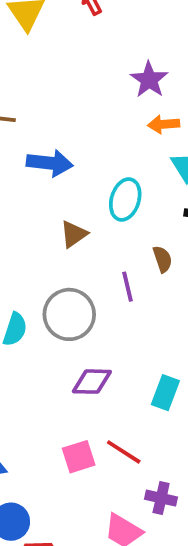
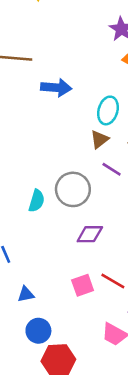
brown triangle: (74, 234) -> (99, 139), moved
purple line: (127, 287) -> (112, 169), turned -42

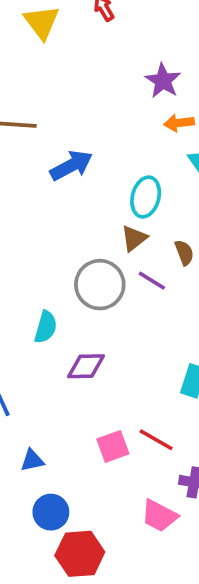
blue arrow: (56, 88) -> (71, 165), turned -32
gray circle: (73, 189) -> (100, 285), moved
purple diamond: (90, 234) -> (86, 366), moved

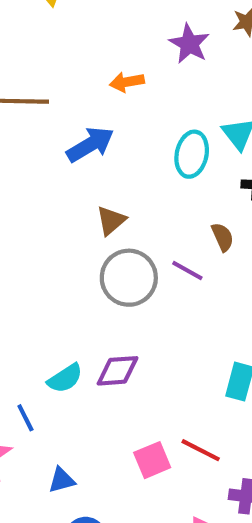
orange arrow: (179, 123) -> (127, 82), moved
cyan ellipse: (146, 197) -> (192, 154), moved
brown triangle: (134, 238) -> (111, 221), moved
cyan semicircle: (46, 327) -> (65, 378), moved, turned 44

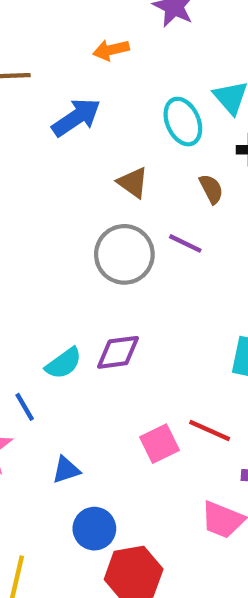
cyan ellipse: (192, 154) -> (183, 122), turned -33
brown triangle: (111, 221) -> (133, 183), moved, turned -40
brown semicircle: (223, 237) -> (211, 189), moved

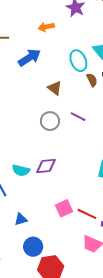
brown semicircle: (211, 189) -> (92, 80), moved
gray circle: (124, 254) -> (50, 121), size x0.7
cyan semicircle: (64, 363) -> (21, 170), turned 48
red line: (210, 430) -> (87, 214), moved

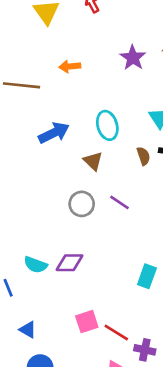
orange arrow: (46, 27) -> (70, 66), moved
blue arrow: (29, 58) -> (54, 133), moved
cyan ellipse: (78, 61) -> (107, 125), moved
blue triangle: (21, 219) -> (28, 330), turned 40

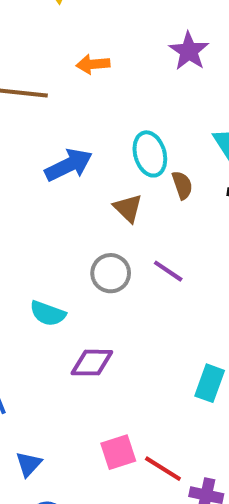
brown semicircle: (143, 156) -> (182, 185), moved
cyan semicircle: (36, 265) -> (48, 313), moved
blue triangle: (28, 330) -> (29, 464), turned 42

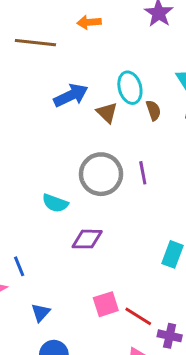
brown triangle: (128, 208) -> (107, 113), moved
purple line: (168, 271) -> (143, 173), turned 45
gray circle: (111, 273) -> (101, 174), size x1.5

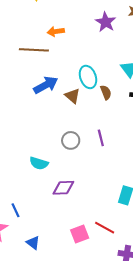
brown line: (35, 43) -> (34, 50), moved
gray circle: (101, 174) -> (71, 140), size x0.6
blue triangle: (41, 313) -> (33, 243), turned -32
red line: (138, 316) -> (105, 228), moved

